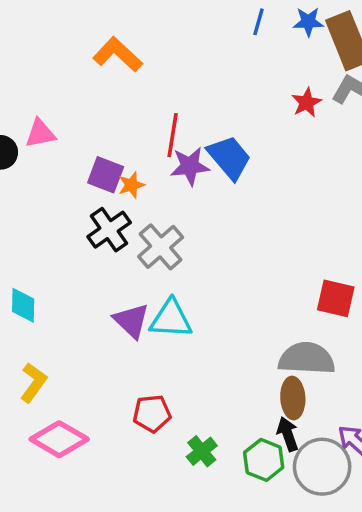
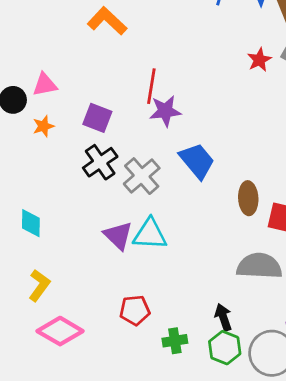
blue trapezoid: (229, 157) -> (197, 161), moved
orange star: (131, 185) -> (43, 126), moved
brown ellipse: (293, 398) -> (248, 198), moved
black arrow: (288, 434) -> (223, 317), moved
green cross: (202, 451) -> (175, 341), turned 30

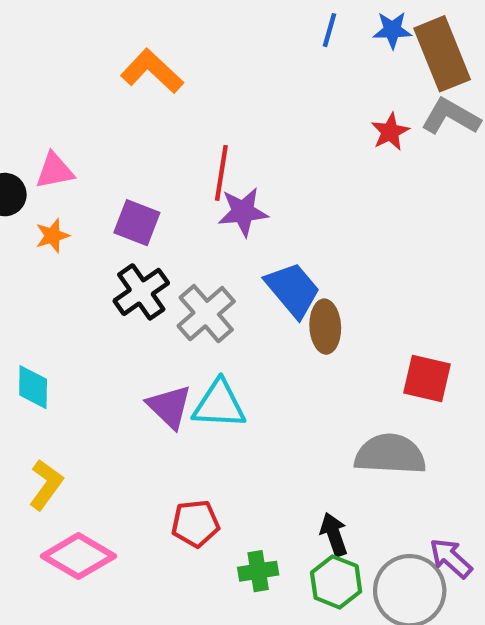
brown ellipse: (248, 198) -> (325, 327), moved

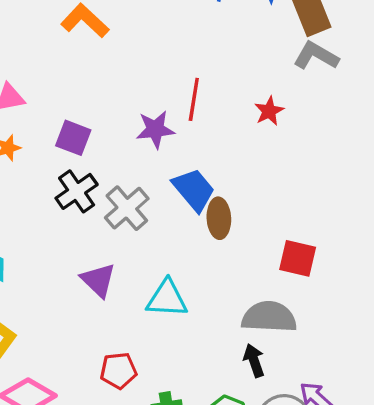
red star: (390, 132) -> (269, 111), moved
red line: (221, 173) -> (194, 99), moved
cyan triangle: (219, 404) -> (167, 299), moved
black arrow: (334, 534) -> (254, 361), moved

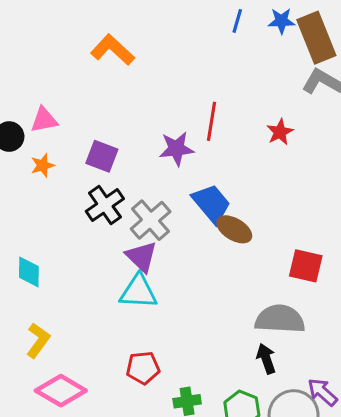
brown ellipse: (219, 218) -> (234, 229), turned -56
purple triangle: (98, 280) -> (141, 257), moved
cyan triangle: (167, 299) -> (138, 292), moved

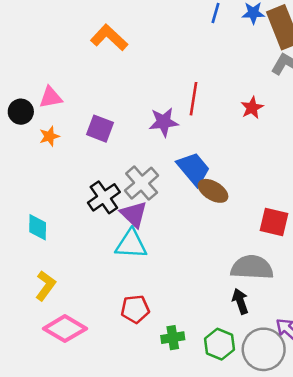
black cross: (105, 205) -> (104, 197), moved

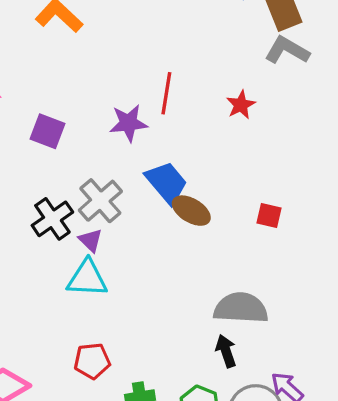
purple triangle: (134, 214) -> (90, 240), size x0.7
red square: (274, 222) -> (269, 216), moved, size x0.7

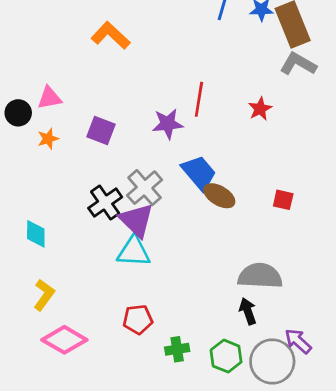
purple triangle: (90, 240) -> (136, 220), size x1.8

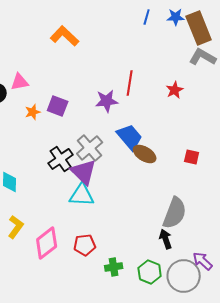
orange star: (48, 139) -> (33, 112), moved
gray semicircle: (260, 276) -> (175, 213), turned 108
pink diamond: (64, 340) -> (47, 243), moved, turned -68

